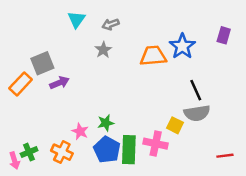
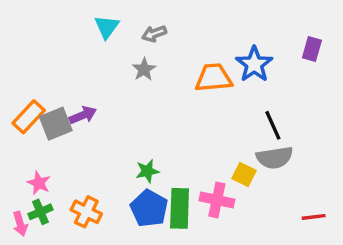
gray square: (42, 63) -> (56, 124), moved
pink star: (80, 131) -> (39, 183), moved

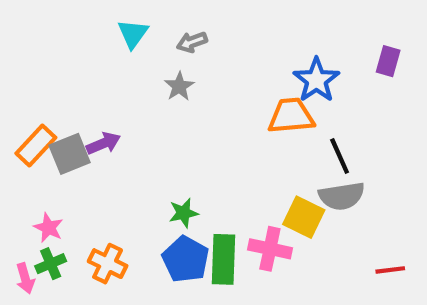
orange trapezoid: (214, 78) -> (291, 116), moved
yellow square: (244, 175) -> (304, 217), size x1.4

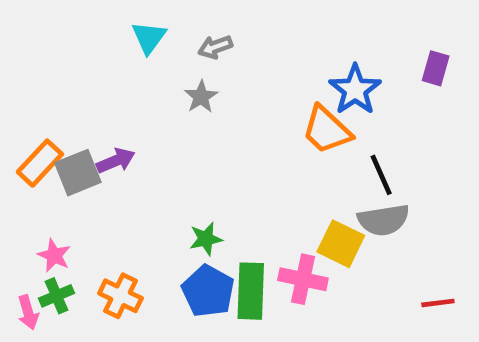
orange trapezoid: (291, 116) -> (327, 130), turned -132

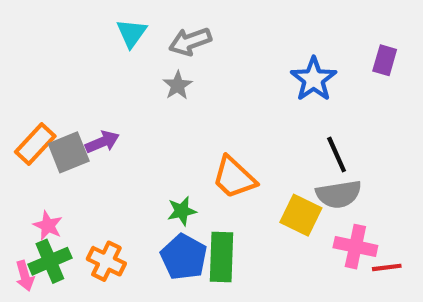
gray arrow: (215, 47) -> (190, 41), size x1.4
orange trapezoid: (327, 130) -> (234, 177), moved
pink cross: (303, 279) -> (355, 247), moved
green cross: (57, 296) -> (50, 261), size x1.4

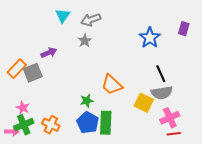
purple arrow: (102, 142) -> (49, 53), moved
pink cross: (355, 247) -> (170, 118), turned -36
red line: (387, 267) -> (174, 134), moved
pink arrow: (25, 276) -> (12, 132), turned -72

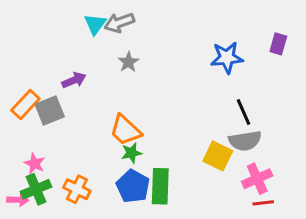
gray arrow: (91, 20) -> (119, 23), moved
blue star: (150, 38) -> (227, 57), turned 30
orange trapezoid: (112, 85) -> (125, 130), moved

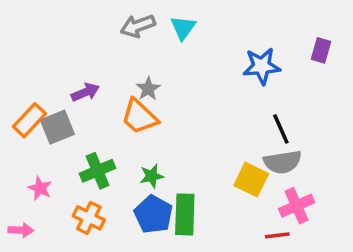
cyan triangle: (95, 24) -> (183, 28), moved
gray star: (128, 62) -> (148, 89), moved
orange trapezoid: (125, 130) -> (139, 117), moved
green cross: (36, 189) -> (98, 171), moved
red line: (263, 203) -> (277, 235), moved

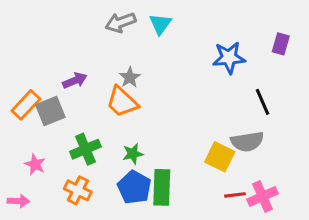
black line: (281, 129) -> (263, 102), moved
pink cross: (297, 206) -> (263, 196), moved
red line: (277, 235) -> (235, 195), moved

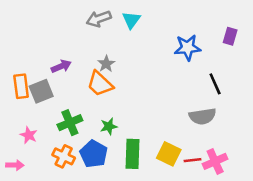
orange rectangle: (26, 105) -> (21, 86), turned -50
yellow square: (220, 157) -> (169, 154), moved
blue pentagon: (134, 187) -> (94, 154), moved

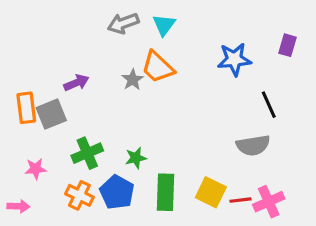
orange trapezoid: (100, 84) -> (158, 67), moved
pink star: (29, 135) -> (36, 169), turned -30

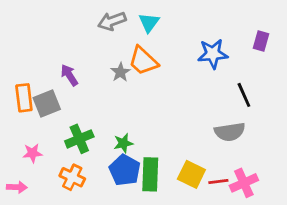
purple arrow: (76, 83) -> (69, 75), turned -100
blue pentagon: (117, 192) -> (125, 170), moved

